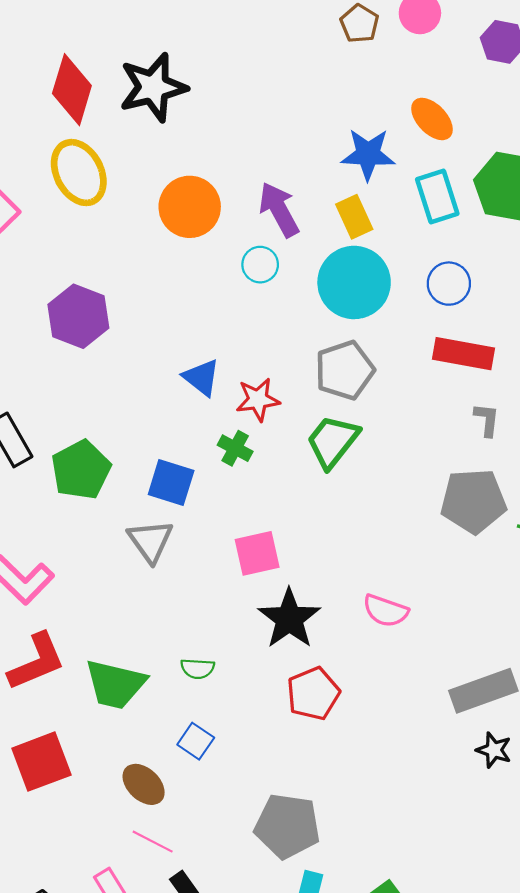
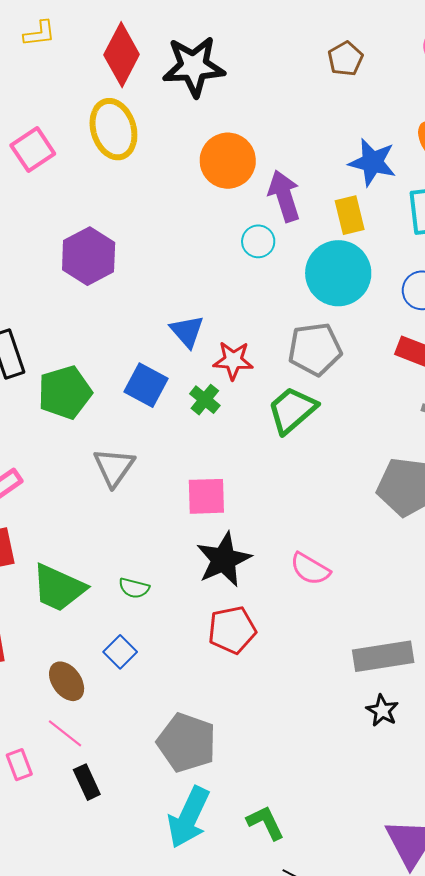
brown pentagon: (360, 24) -> (345, 59), moved
orange circle: (190, 207) -> (228, 161), moved
blue square: (171, 482) -> (146, 385), moved

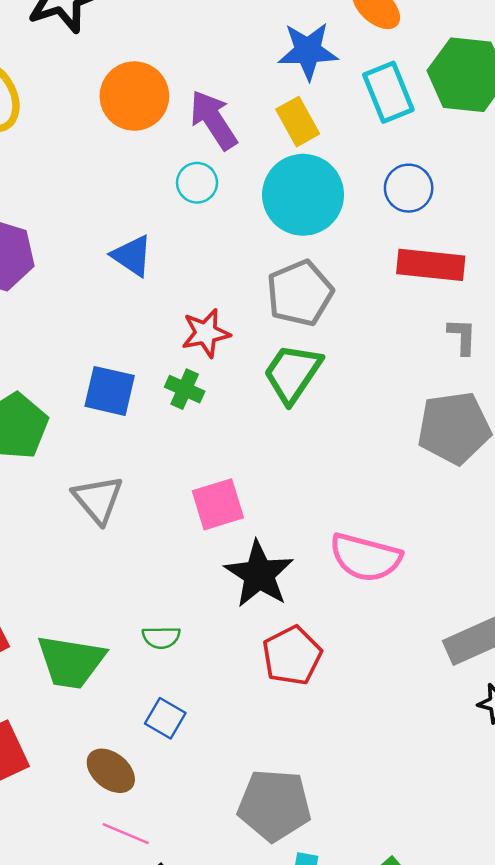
blue triangle: (187, 331) -> (132, 256), moved
pink semicircle: (310, 569) -> (365, 557), size x1.4

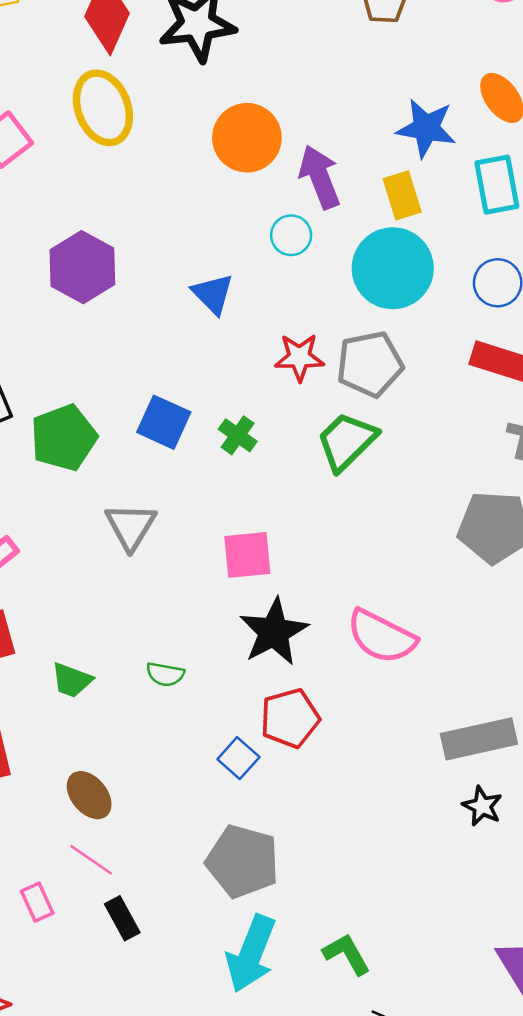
red star: (206, 333) -> (299, 357), moved
green trapezoid: (71, 662) -> (72, 680), size x0.6
blue square: (165, 718) -> (238, 758), moved

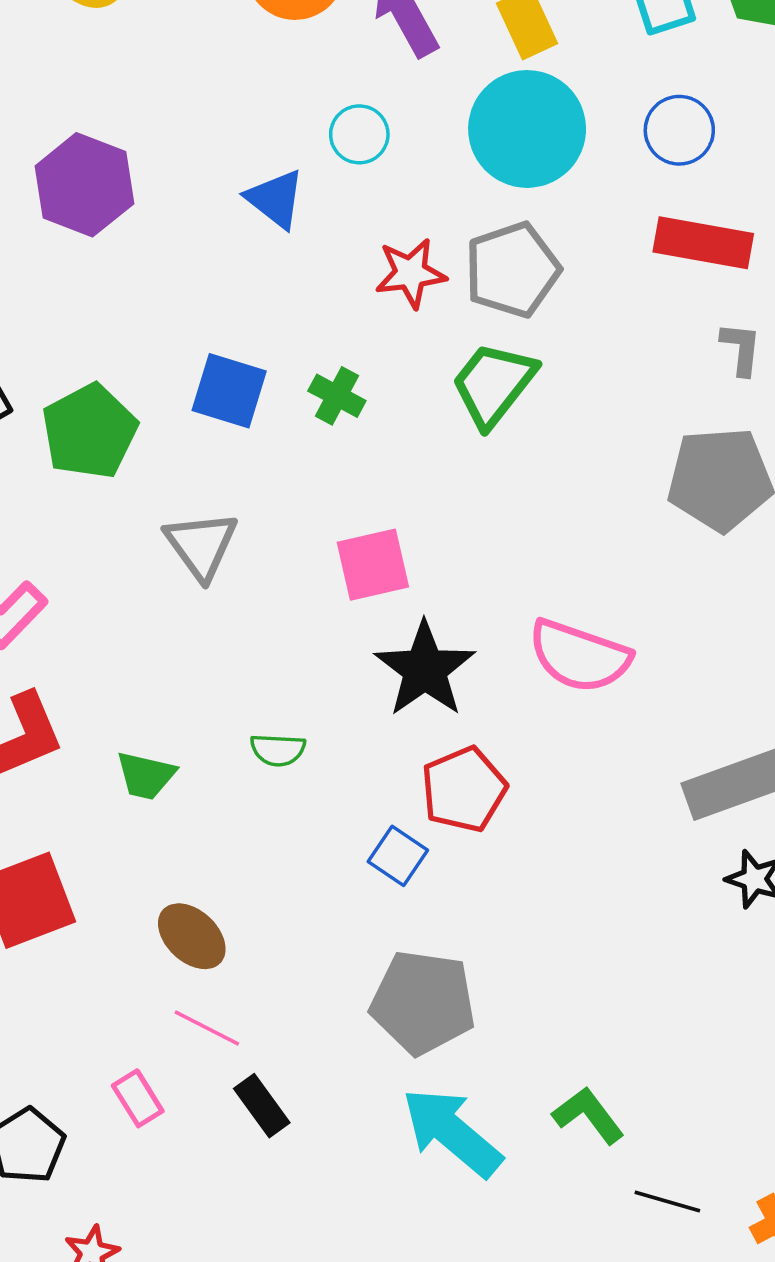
cyan circle: (291, 235) -> (359, 134), moved
cyan arrow: (251, 954) -> (452, 1132), turned 116

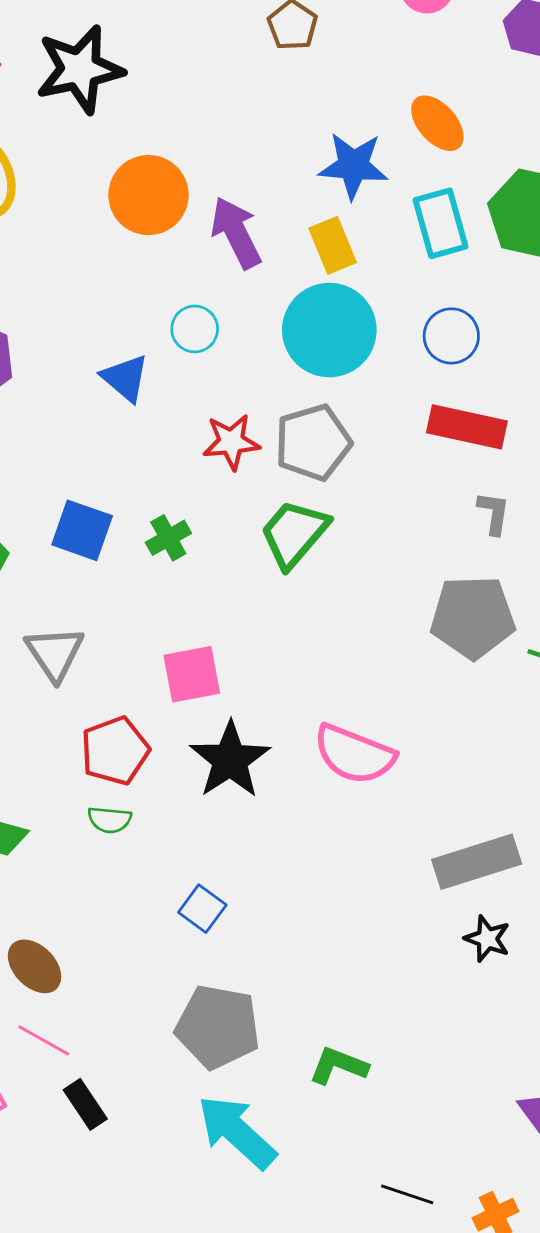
green cross: (337, 396) -> (168, 538), turned 30
red pentagon: (464, 789) -> (115, 751), moved
green L-shape: (588, 1115) -> (338, 1066), moved, turned -34

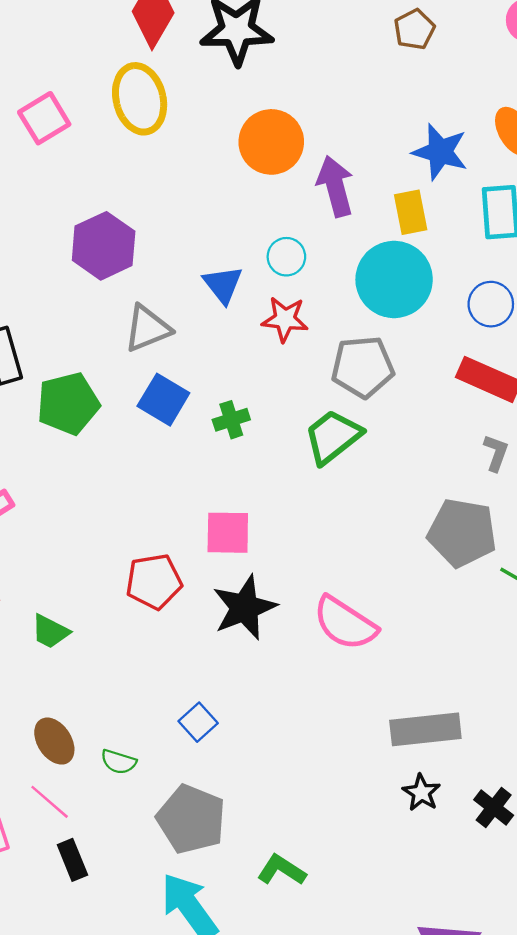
red star: (231, 442) -> (285, 319), moved
gray triangle: (55, 653) -> (147, 328), moved, turned 30
green semicircle: (110, 820) -> (119, 762), moved

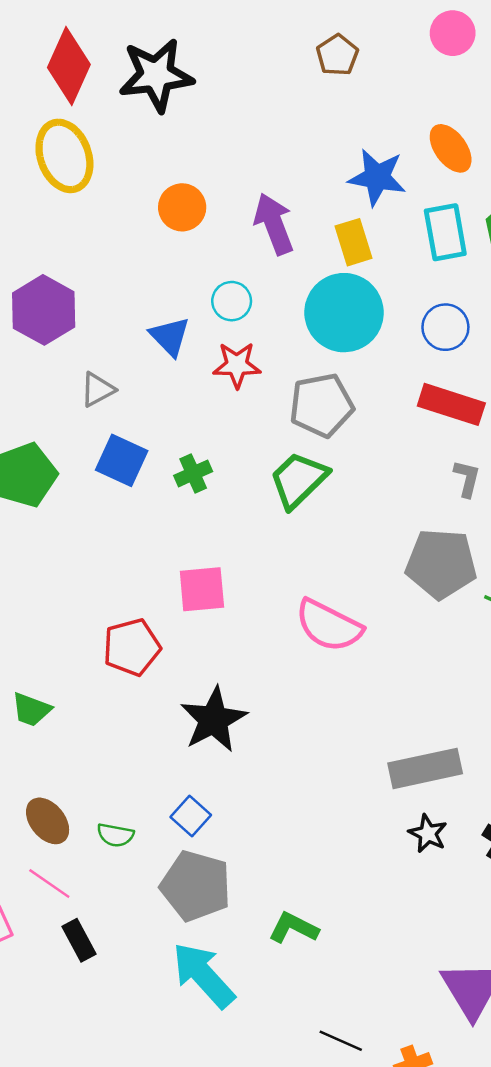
orange circle: (271, 142) -> (182, 207), moved, size x0.7
gray triangle: (147, 328) -> (97, 389), size x0.7
black star: (244, 608) -> (214, 720), moved
pink semicircle: (345, 623) -> (329, 626), moved
blue square: (198, 722) -> (191, 816), moved

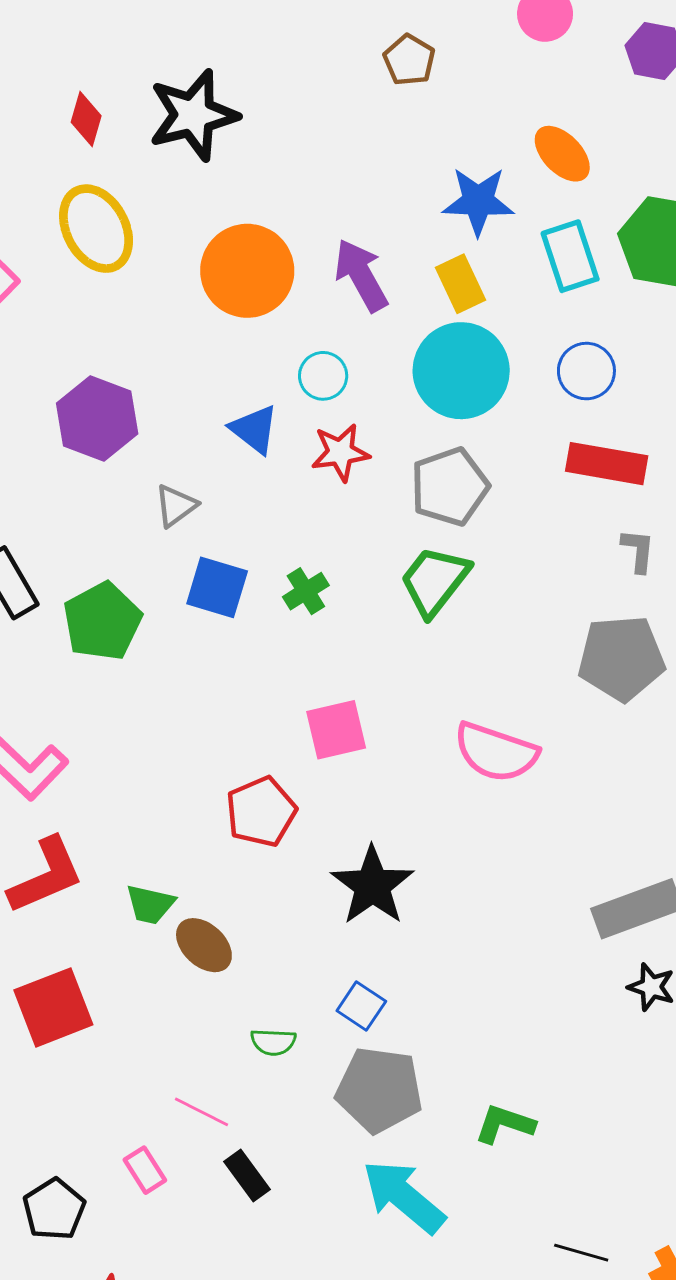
red diamond: (69, 66) -> (86, 119), size x0.6
orange circle: (182, 207) -> (247, 271), size x1.6
brown ellipse: (48, 821) -> (204, 945), moved

